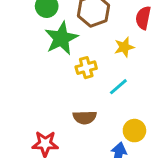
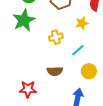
green star: (61, 38) -> (24, 20), moved
yellow circle: (134, 131) -> (89, 71), moved

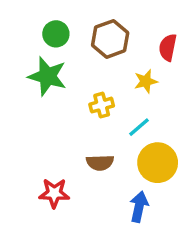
green star: (24, 20) -> (47, 76), turned -30
yellow circle: (89, 71) -> (158, 163), size x1.5

